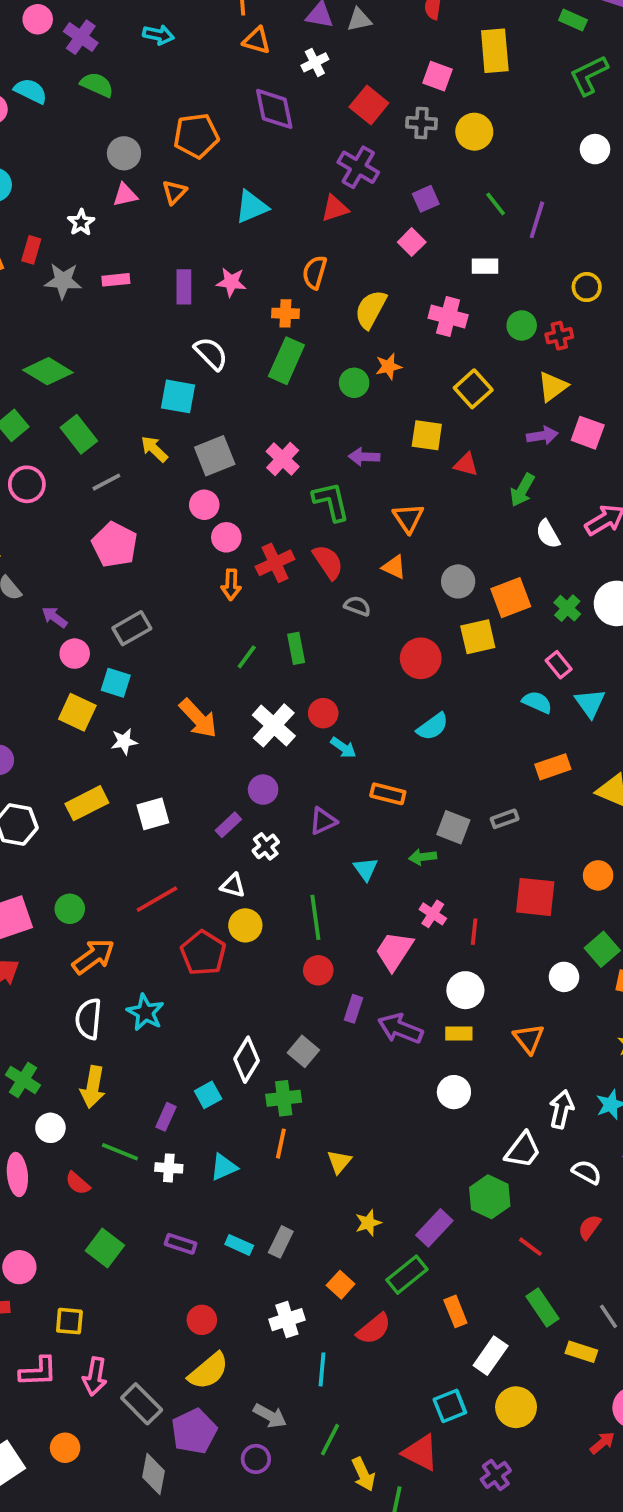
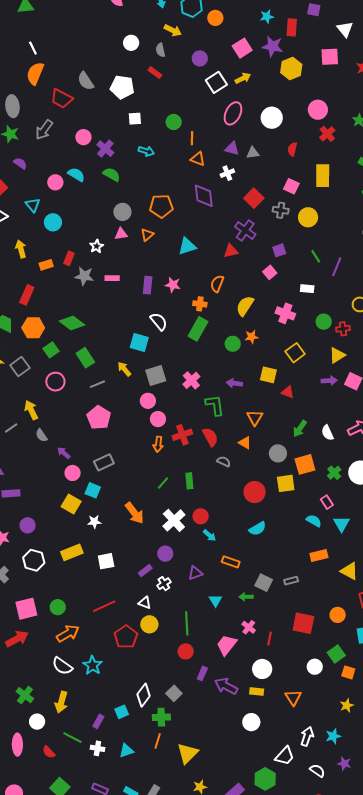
green arrow: (522, 490) -> (300, 429), moved
white semicircle: (88, 1019) -> (62, 666), turned -65
yellow triangle: (339, 1162) -> (187, 753), size x1.6

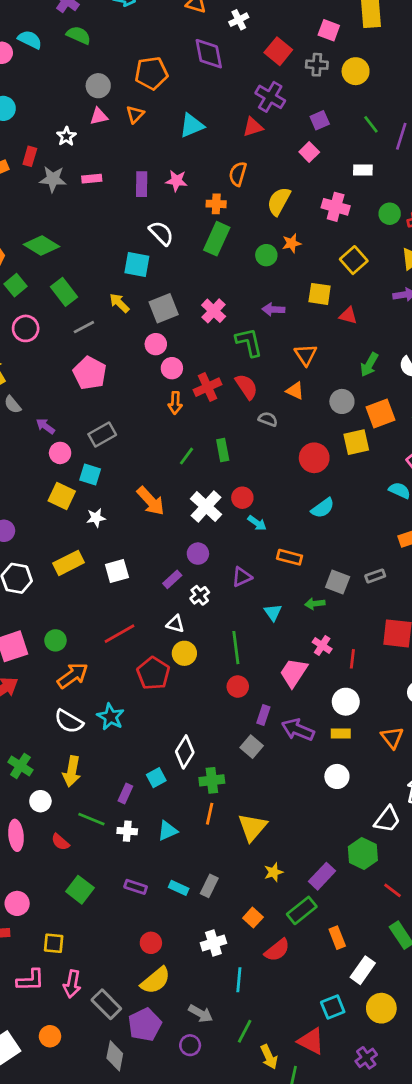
gray square: (174, 693) -> (252, 747), moved

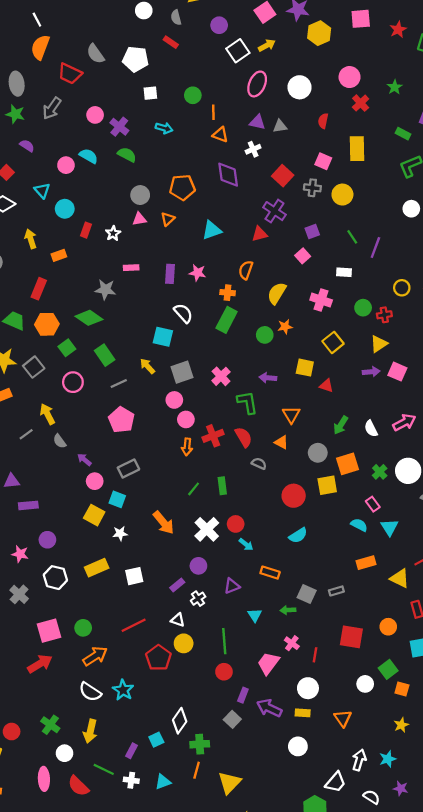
red rectangle: (30, 156) -> (86, 230), moved
gray star: (53, 179) -> (105, 290), moved
red semicircle: (60, 842) -> (78, 786), size x1.5

